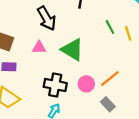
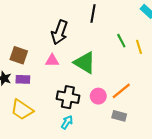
black arrow: (47, 18) -> (60, 32), turned 50
gray rectangle: (108, 104) -> (119, 116), turned -32

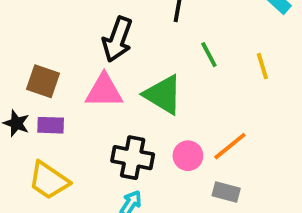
green line: (121, 41) -> (209, 55), moved
pink triangle: (52, 61) -> (104, 91), size x1.5

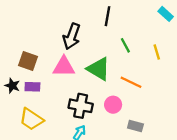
orange line: (230, 146) -> (131, 82), moved, turned 65

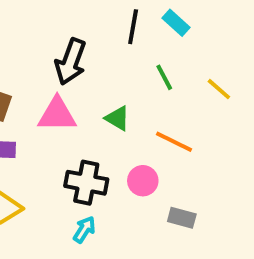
cyan rectangle: (166, 14) -> (176, 23), moved
yellow line: (157, 52) -> (219, 89), turned -32
green triangle: (99, 69) -> (117, 118), size x0.6

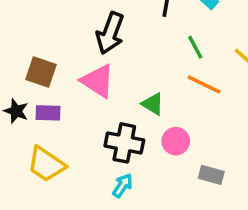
pink triangle: (57, 114) -> (98, 81), turned 33
green triangle: (117, 118) -> (153, 104), moved
orange line: (174, 142) -> (204, 84), moved

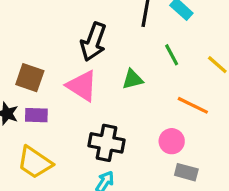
orange line: (204, 84) -> (193, 105), moved
green triangle: (153, 104) -> (133, 79), moved, turned -45
pink circle: (176, 141) -> (172, 141), moved

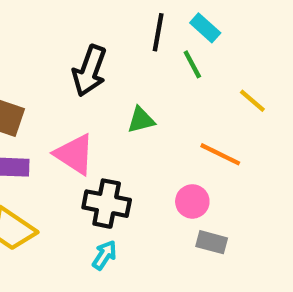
green line: (172, 55) -> (192, 64), moved
pink triangle: (82, 86) -> (74, 154), moved

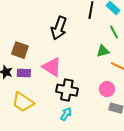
green line: (192, 64) -> (114, 32), moved
green triangle: (141, 120) -> (103, 51), moved

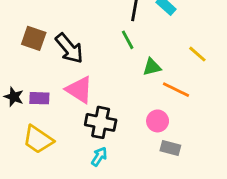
black arrow: (59, 28) -> (69, 48), moved, turned -60
green line: (114, 32) -> (128, 40), moved
brown square: (20, 50) -> (34, 38), moved

